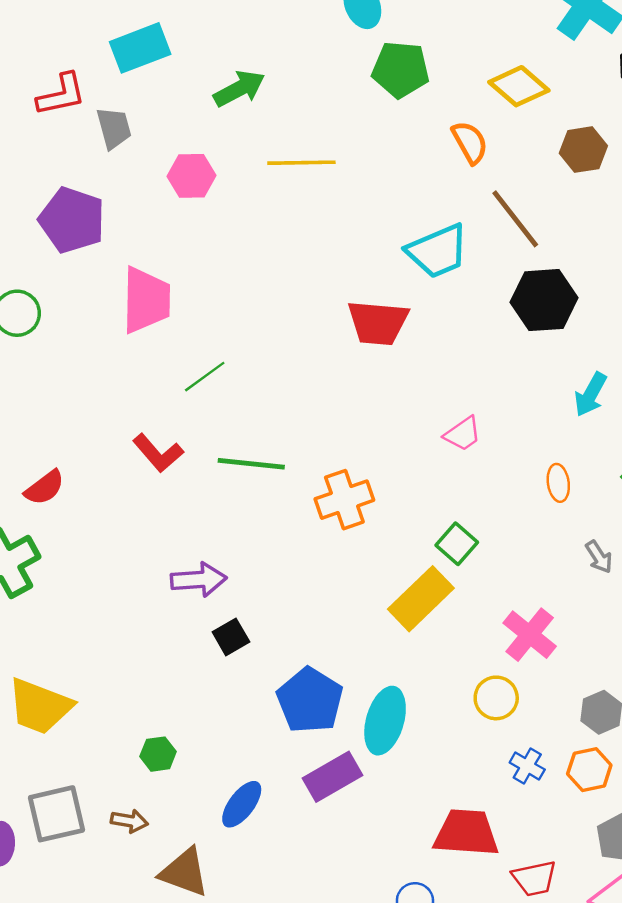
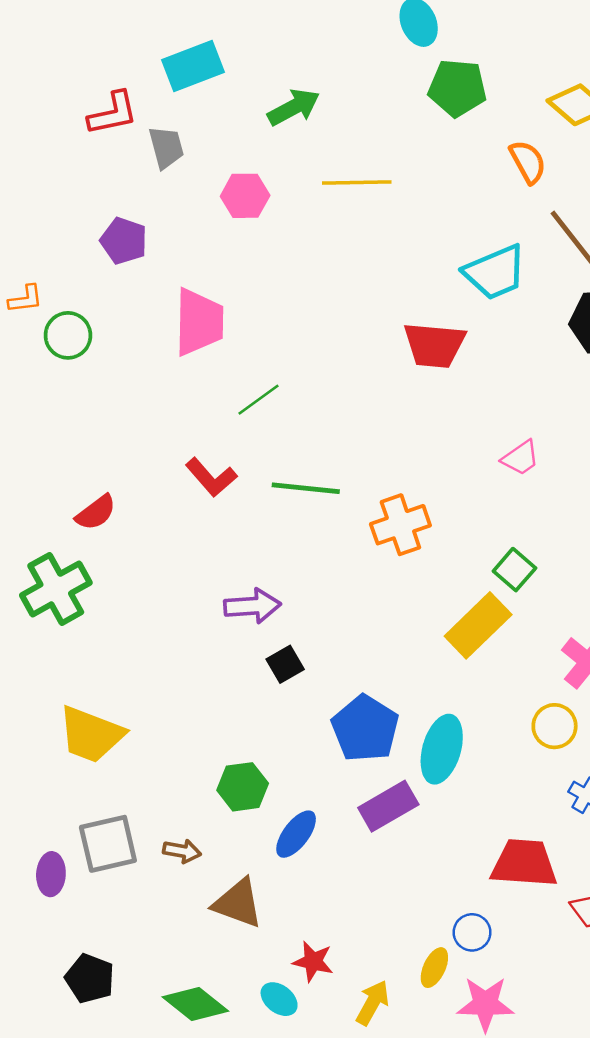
purple pentagon: (72, 220) -> (124, 241), size x0.7
green hexagon: (158, 754) -> (243, 787), moved, size x1.4

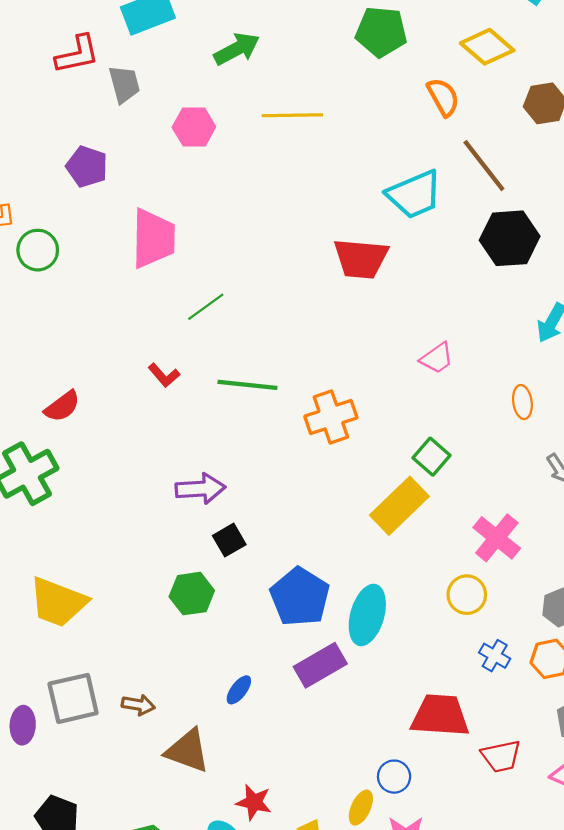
red L-shape: (211, 477) -> (164, 375), size x0.7
green hexagon: (243, 787) -> (192, 594), moved
blue ellipse: (296, 834) -> (239, 690), size x0.7

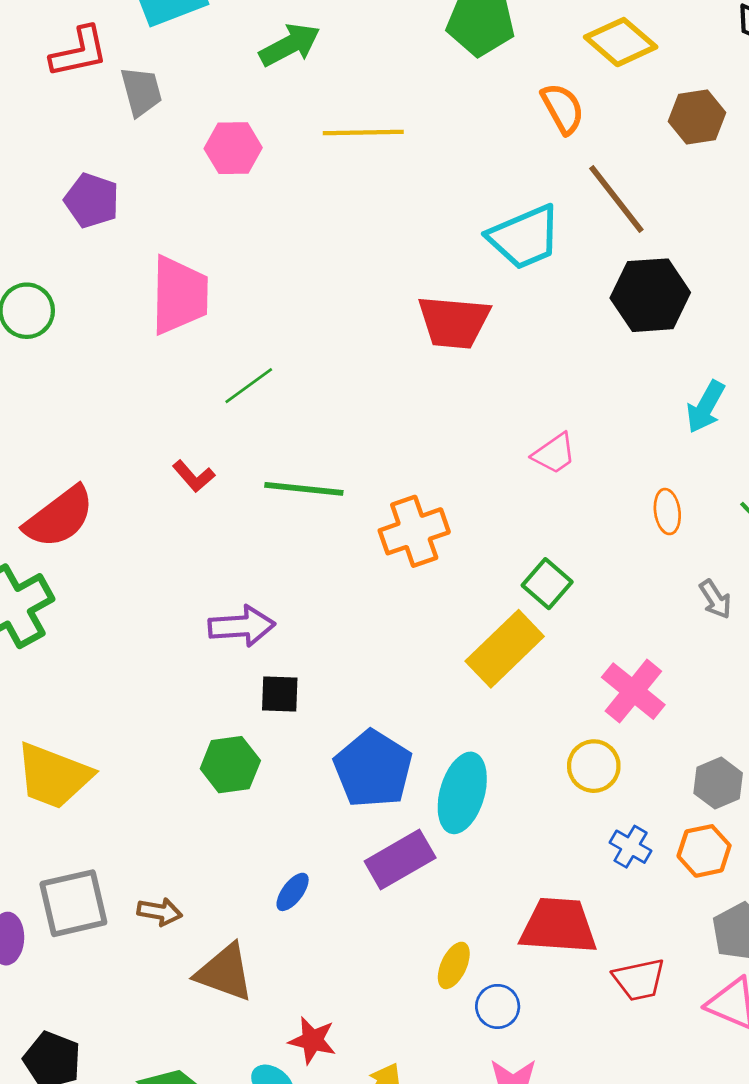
red semicircle: (62, 406) -> (59, 517), size x1.5
black square: (229, 540) -> (280, 694), turned 32
yellow ellipse: (361, 808) -> (454, 965), moved

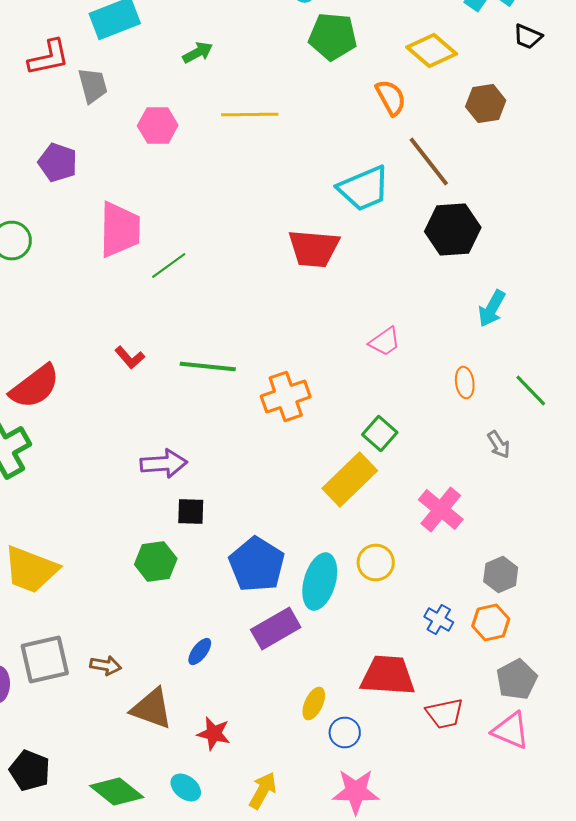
green arrow: (290, 45) -> (198, 52), size x0.7
green line: (249, 386) -> (169, 266), moved
yellow circle: (594, 766) -> (376, 562), moved
red star: (312, 1040) -> (214, 734), moved

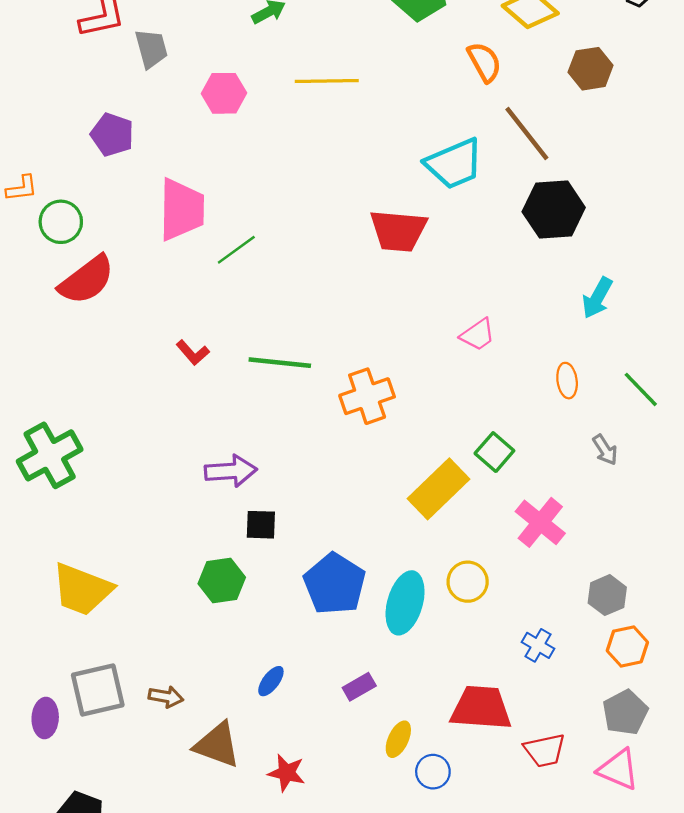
red semicircle: (35, 386) -> (87, 280), moved
green square: (380, 434) -> (494, 452), moved
orange hexagon: (491, 622) -> (627, 646), moved
purple rectangle: (276, 628) -> (359, 687), moved, size x0.6

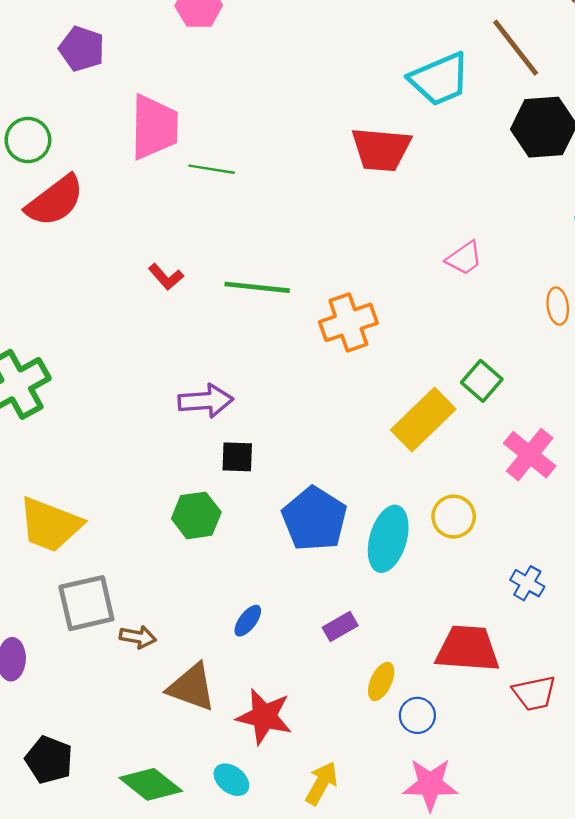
green line: (236, 250) -> (212, 169), turned 45
gray square: (98, 690) -> (86, 603), moved
red star: (287, 773) -> (264, 717), size x1.4

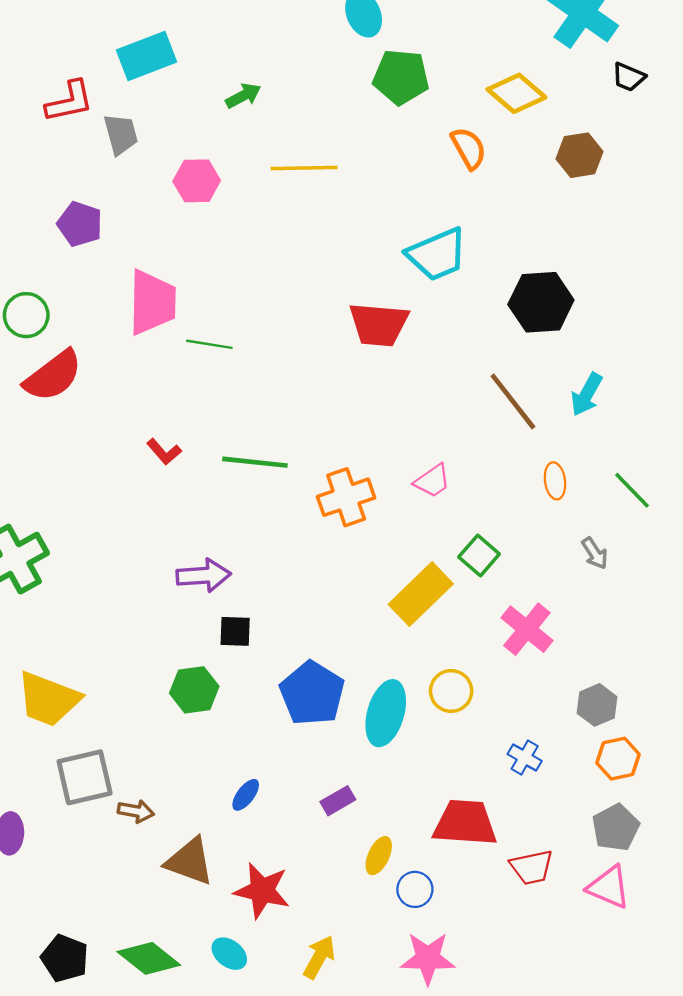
brown line: (516, 48) -> (513, 401), moved
pink trapezoid: (464, 258) -> (432, 481), moved
black pentagon: (49, 760) -> (65, 958), moved

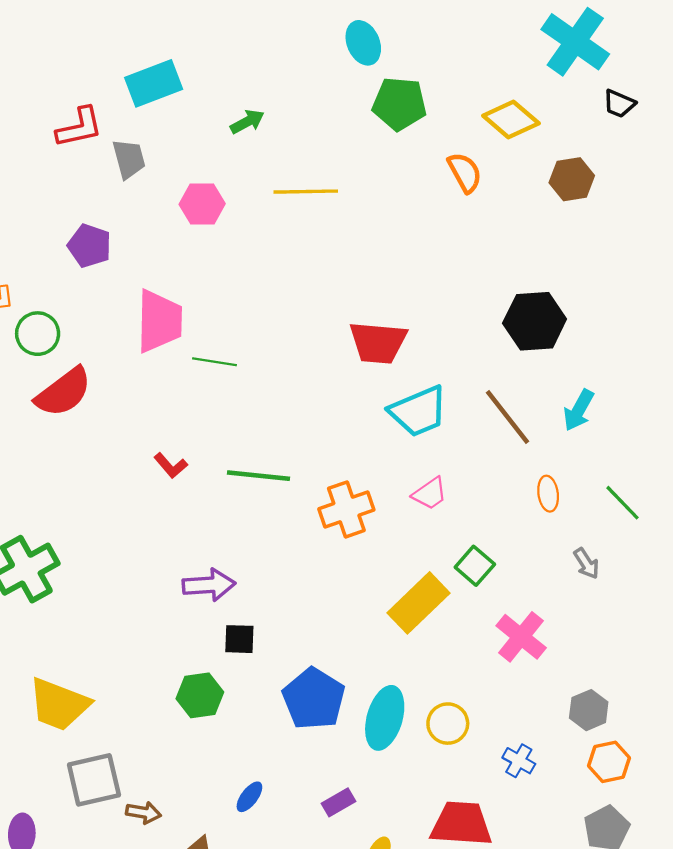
cyan trapezoid: (437, 254) -> (419, 411), moved
yellow circle: (451, 691) -> (448, 724), moved

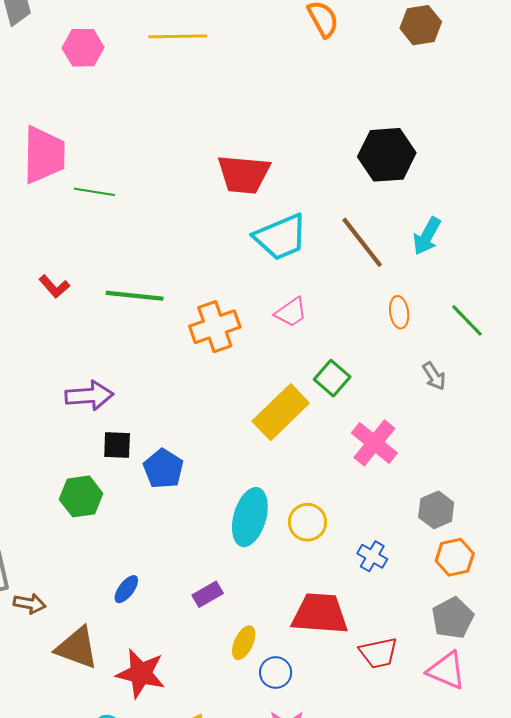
blue pentagon: (314, 699) -> (163, 469), moved, size x0.7

